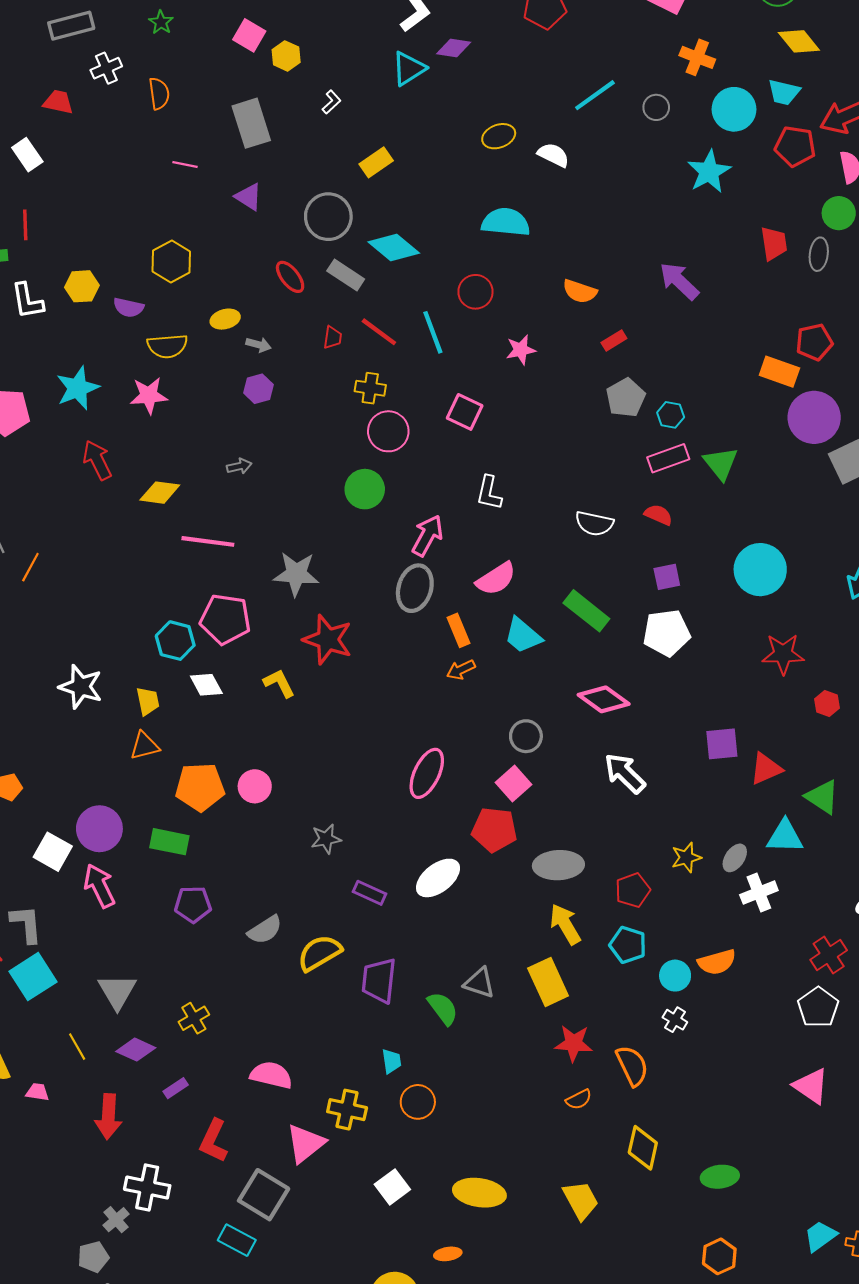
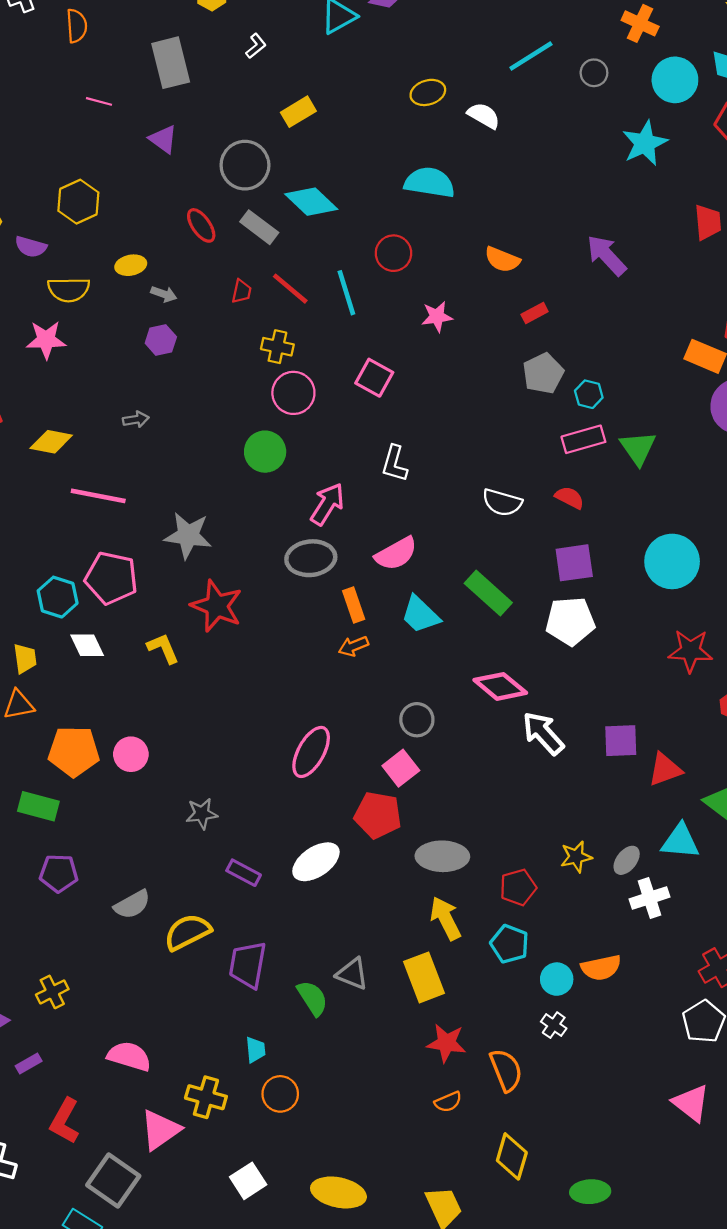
purple square: (667, 577) -> (574, 563), size x1.4
gray ellipse: (415, 588) -> (311, 558), turned 63
white arrow: (625, 773) -> (543, 733), moved

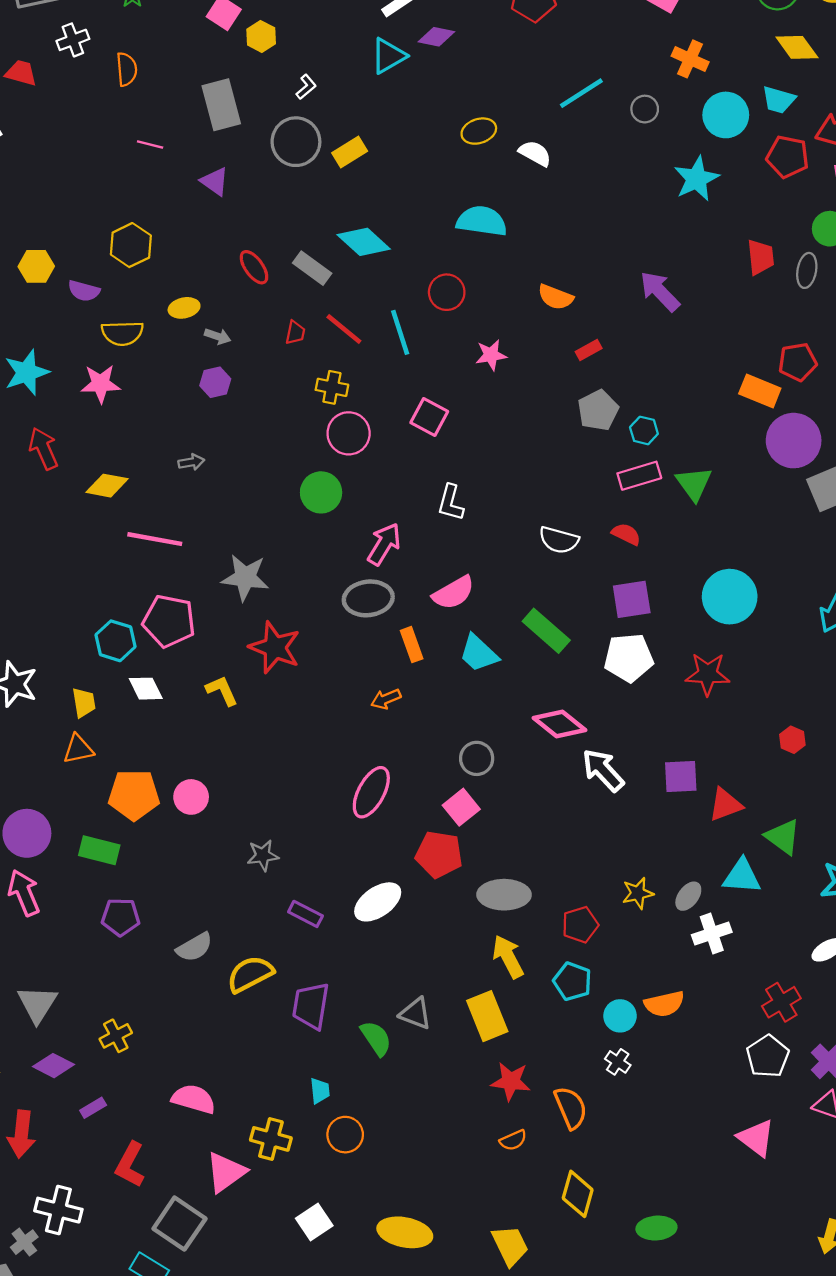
gray circle: (245, 165) -> (296, 142), moved
orange arrow: (353, 646) -> (386, 699), moved
red star: (690, 651) -> (708, 674), moved

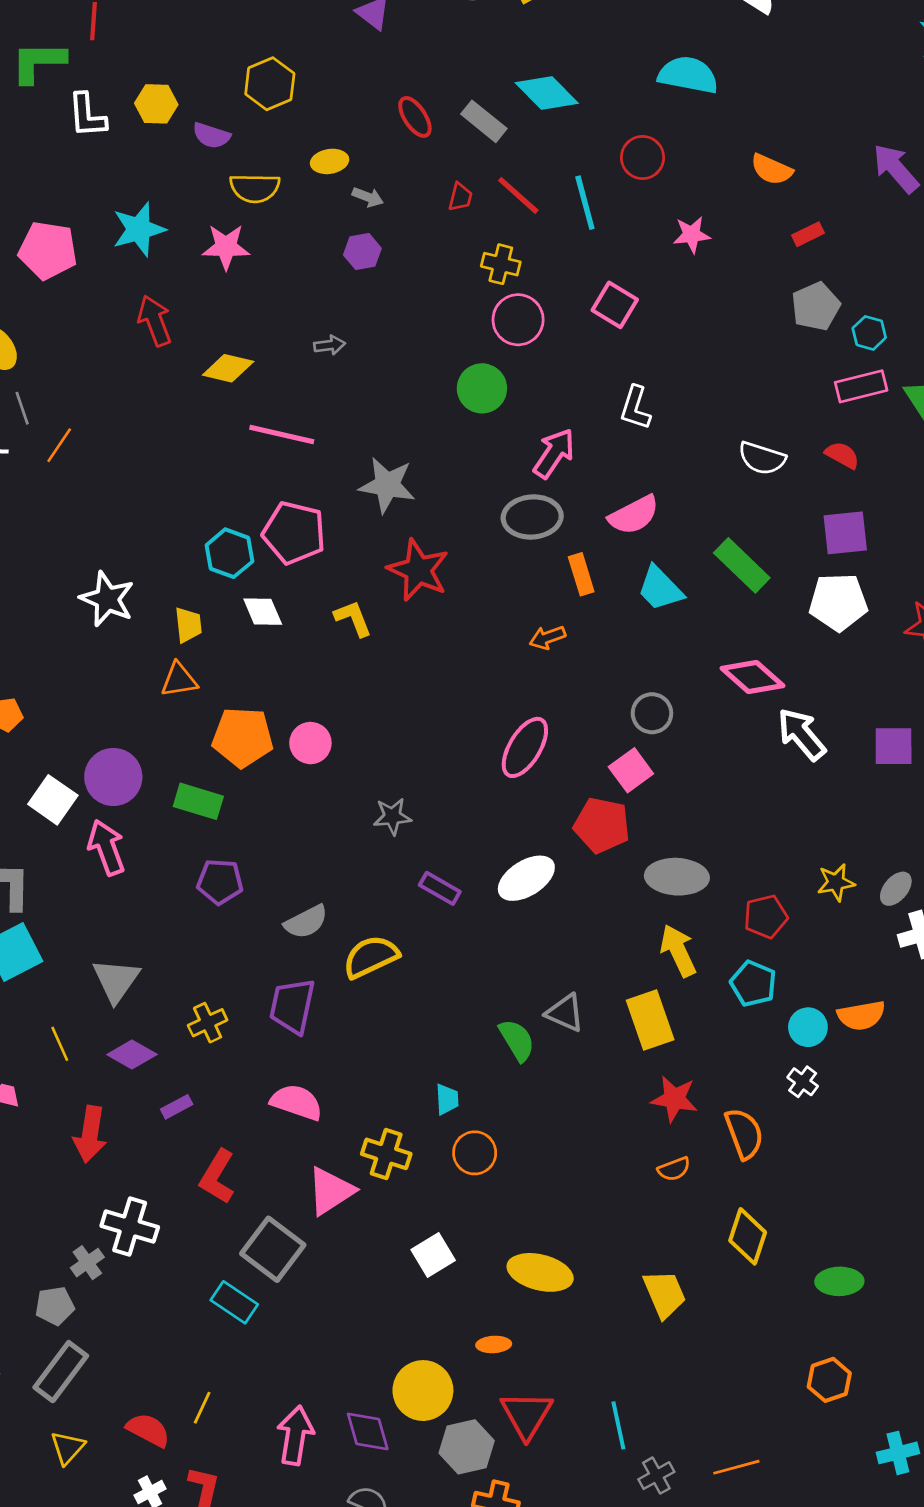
purple trapezoid: (311, 1006) -> (292, 1006), moved

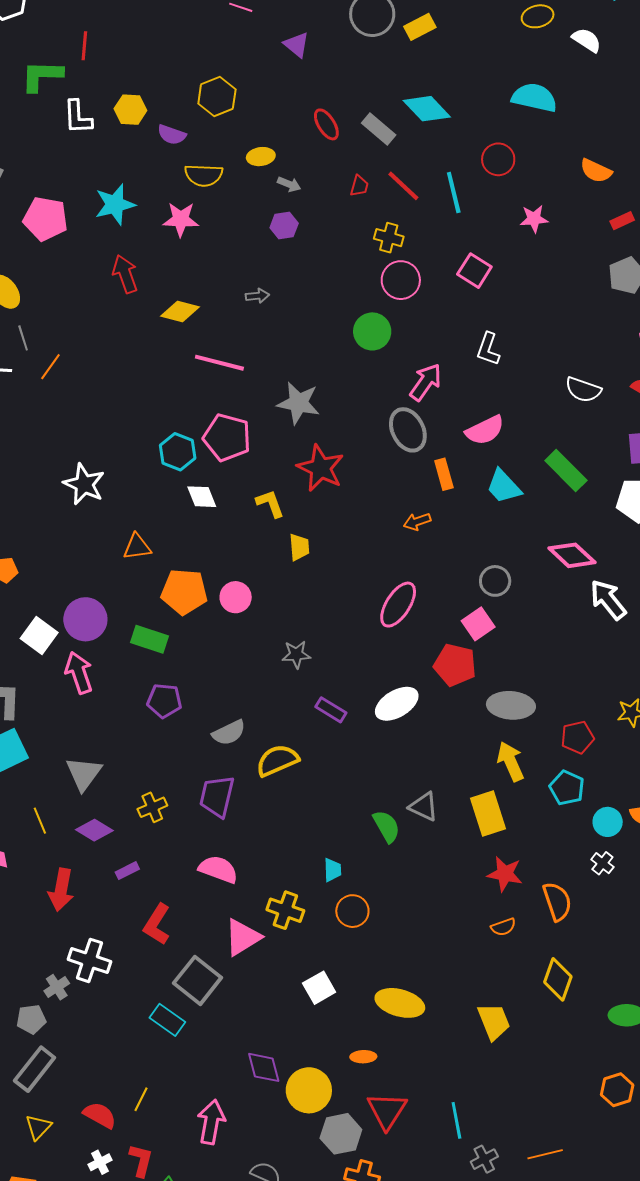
gray ellipse: (532, 517) -> (408, 430), turned 66
yellow trapezoid: (188, 625) -> (299, 547), moved
purple diamond: (368, 1431) -> (264, 1067), moved

